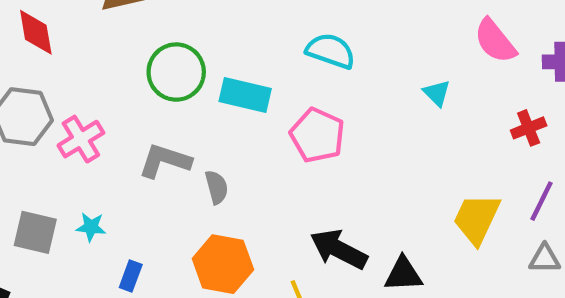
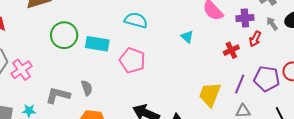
gray L-shape: (165, 161) -> (58, 95), moved

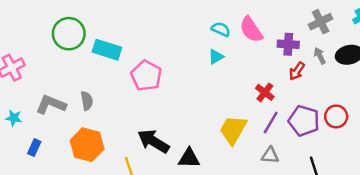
cyan semicircle: (136, 20) -> (221, 29), moved, size x0.7
cyan triangle: (187, 37) -> (216, 57), turned 40
red cross: (231, 50) -> (265, 92), moved, turned -35

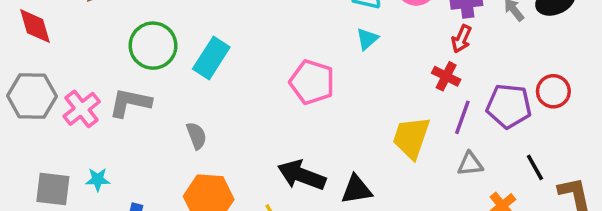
cyan rectangle: (107, 50) -> (211, 58), turned -64
red arrow: (297, 71) -> (461, 39), moved
pink pentagon: (146, 76) -> (312, 82), moved
gray L-shape: (51, 105) -> (130, 103), moved

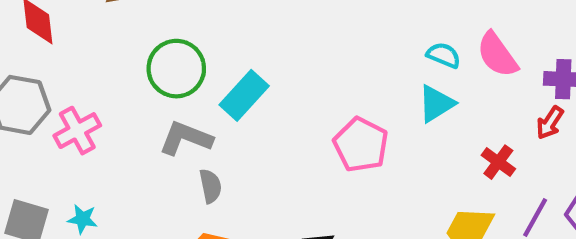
cyan triangle: (367, 39) -> (436, 104), size x1.4
red cross: (446, 76) -> (498, 162), moved
gray L-shape: (130, 103) -> (186, 138), moved

